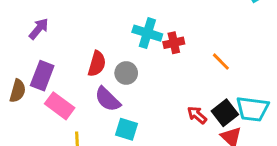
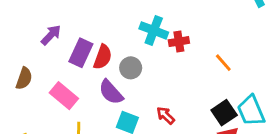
purple arrow: (39, 29) -> (51, 35), moved
purple rectangle: (42, 76) -> (81, 53), moved
cyan trapezoid: (252, 109) -> (251, 111), turned 56
red arrow: (197, 115) -> (166, 115), moved

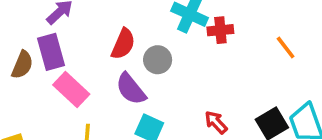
purple rectangle: (81, 53) -> (51, 52), moved, turned -44
orange line: (223, 63) -> (286, 48), moved
red arrow: (166, 115) -> (216, 122), moved

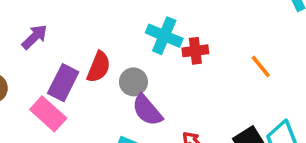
purple rectangle: (51, 52) -> (63, 83), moved, turned 44
purple semicircle: (131, 89) -> (147, 110), moved

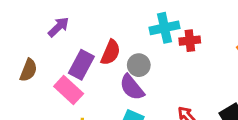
cyan cross: (164, 36) -> (165, 28), turned -36
purple semicircle: (147, 110) -> (132, 87), moved

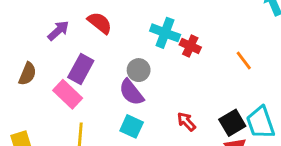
cyan cross: (165, 28) -> (165, 33), turned 32
red cross: (190, 41) -> (190, 46), turned 30
red semicircle: (111, 52) -> (100, 23), moved, turned -75

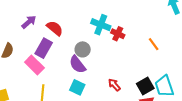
red semicircle: (100, 23) -> (55, 28), moved

